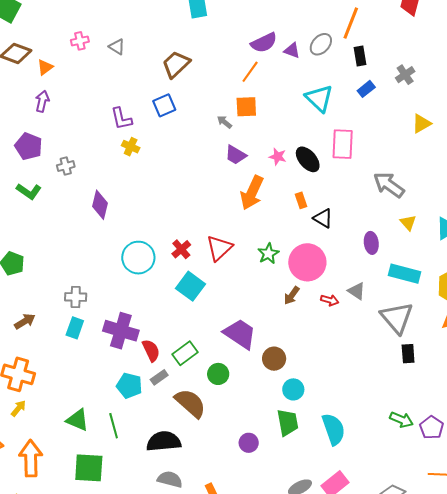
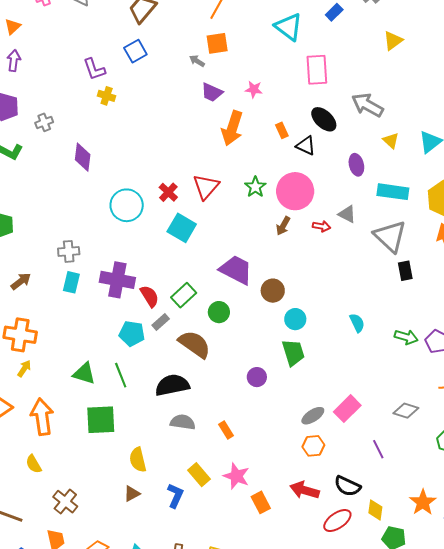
black ellipse: (308, 159) -> (324, 119), moved
cyan semicircle: (334, 429) -> (357, 323), moved, size x0.6

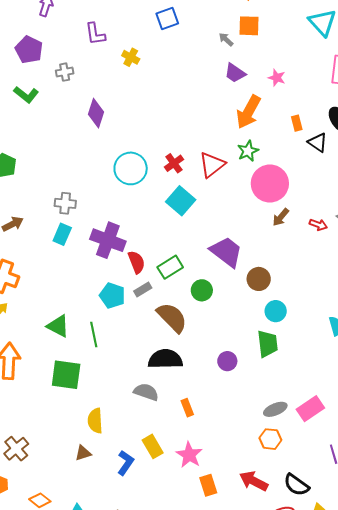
purple L-shape: (94, 69) -> (95, 34), moved
green star: (255, 187) -> (248, 151), moved
pink circle: (295, 191) -> (270, 183), moved
black semicircle: (172, 385) -> (165, 359), moved

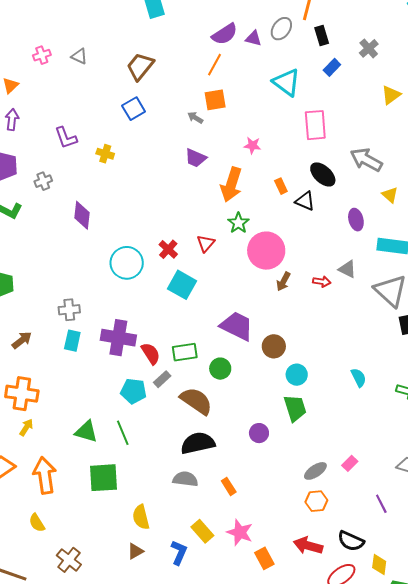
purple trapezoid: (235, 73) -> (196, 158), moved
red triangle: (212, 165) -> (206, 243), size x0.7
green rectangle: (170, 267) -> (185, 352), turned 35
pink rectangle: (310, 409) -> (350, 463), size x0.6

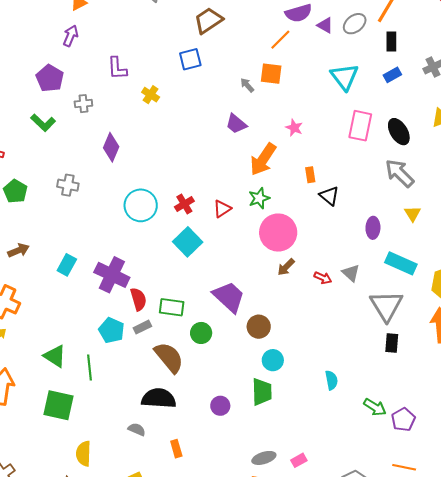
black ellipse: (323, 174) -> (399, 132), moved
gray cross: (69, 310) -> (68, 185), moved
gray semicircle: (185, 479) -> (137, 429), size x0.7

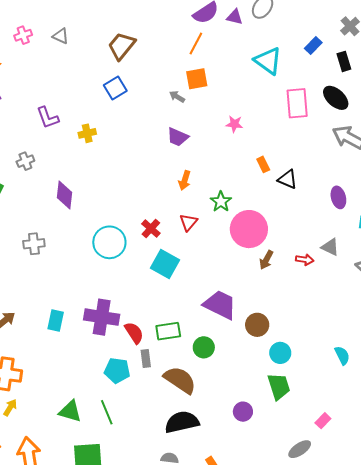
black rectangle: (391, 41) -> (344, 61), moved
yellow cross: (151, 95) -> (87, 133), turned -30
orange arrow: (263, 159) -> (185, 180), moved, size x0.6
gray rectangle: (142, 327) -> (146, 358), turned -54
pink rectangle: (299, 460) -> (323, 421), moved

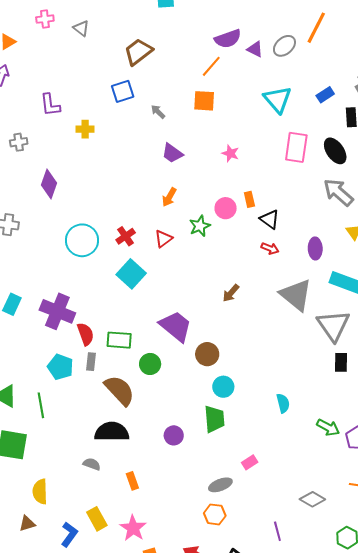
gray arrow: (177, 97) -> (158, 112), moved
pink circle: (249, 229) -> (226, 208), moved, size x0.6
gray triangle: (330, 247) -> (296, 295), size x1.8
red arrow: (305, 260) -> (270, 248), moved

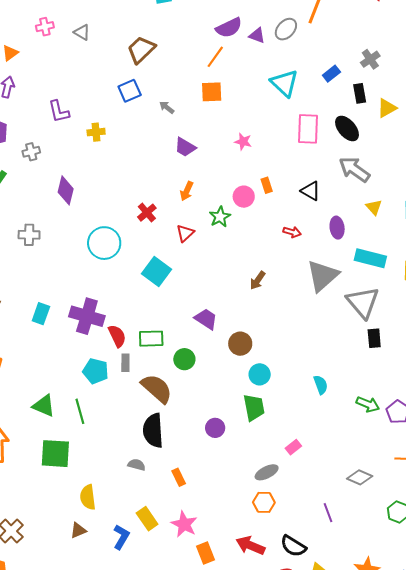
black triangle: (270, 219) -> (311, 191), moved
red cross: (126, 236) -> (147, 213), moved
gray triangle: (296, 295) -> (323, 276), turned 45
purple trapezoid: (176, 326) -> (206, 319), size x0.7
black semicircle: (112, 432) -> (153, 431), turned -88

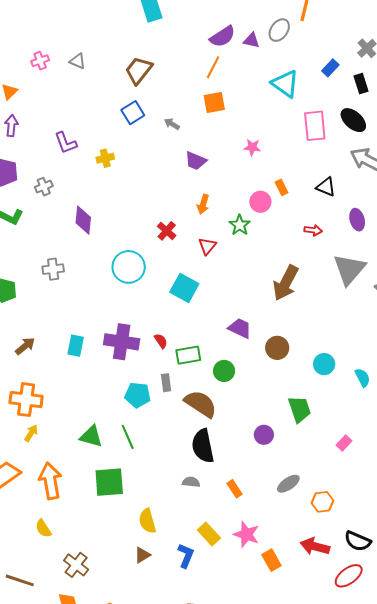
brown arrow: (258, 280) -> (286, 283), size x1.8
red semicircle: (117, 336) -> (161, 341), moved, size x0.7
cyan circle: (260, 374) -> (324, 364), moved
gray ellipse: (267, 472) -> (288, 484), moved

